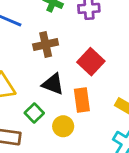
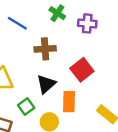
black triangle: (53, 84) -> (46, 84), turned 48

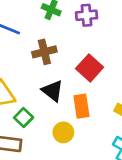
black triangle: (46, 84) -> (52, 91), turned -30
green square: (26, 107) -> (24, 117), moved

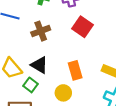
red square: (90, 68) -> (83, 27), moved
black triangle: (52, 91) -> (39, 65), moved

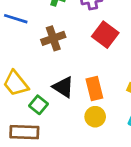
black triangle: (39, 65) -> (63, 87), moved
yellow circle: (63, 93) -> (95, 117), moved

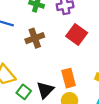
black triangle: (63, 87) -> (45, 90), moved, turned 42

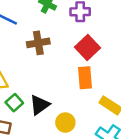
orange rectangle: (69, 78) -> (85, 78), moved

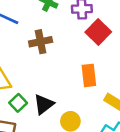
red square: (88, 47) -> (98, 32), moved

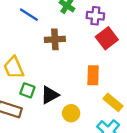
green square: (18, 103) -> (27, 90), turned -35

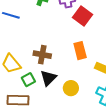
brown cross: (55, 39) -> (42, 55), moved, turned 30
green square: (27, 90) -> (28, 80), turned -32

